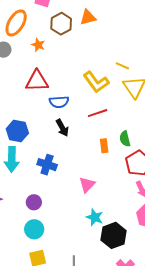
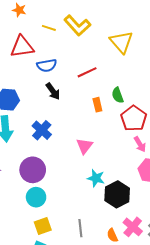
yellow line: (122, 66) -> (49, 28), moved
yellow L-shape: (96, 82) -> (77, 25), moved
blue cross: (47, 165) -> (42, 130), turned 30
purple circle: (34, 202) -> (33, 170), size x1.6

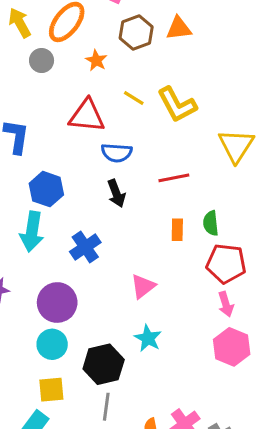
red pentagon: (134, 118) -> (226, 264), turned 30
black hexagon: (117, 194) -> (104, 364), moved

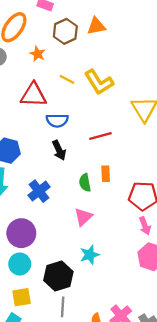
green semicircle: (211, 223) -> (85, 183), moved
cyan star: (148, 338) -> (90, 255), turned 30

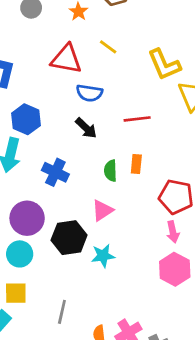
yellow L-shape: (99, 82) -> (164, 65), moved
black arrow: (59, 150) -> (86, 128), turned -30
blue cross: (39, 191) -> (55, 172), turned -35
black hexagon: (58, 276) -> (69, 238), moved

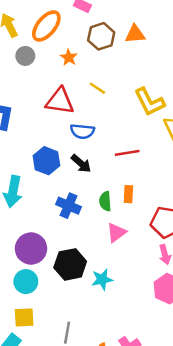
blue hexagon: (26, 119) -> (46, 161), moved
blue cross: (55, 172) -> (69, 206), moved
pink triangle: (102, 210) -> (116, 233), moved

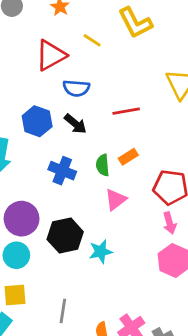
red triangle: (60, 101) -> (51, 55), turned -36
yellow L-shape: (149, 102) -> (135, 23), moved
orange rectangle: (128, 194) -> (128, 157), turned 56

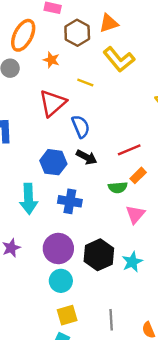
blue semicircle: (76, 88) -> (81, 127), turned -105
red line: (126, 111) -> (129, 150), moved
green semicircle: (103, 165) -> (118, 187), turned -78
blue cross: (62, 171) -> (70, 201), moved

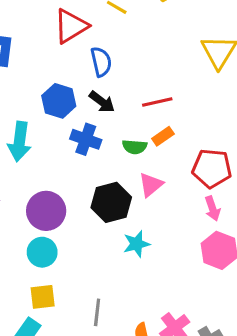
blue cross: (70, 201) -> (86, 139), moved
black hexagon: (99, 255) -> (111, 202), moved

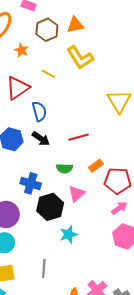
orange rectangle: (163, 136) -> (96, 166), moved
blue cross: (86, 139) -> (31, 183), moved
pink arrow: (212, 208) -> (119, 208), turned -105
gray line: (97, 312) -> (44, 269), moved

